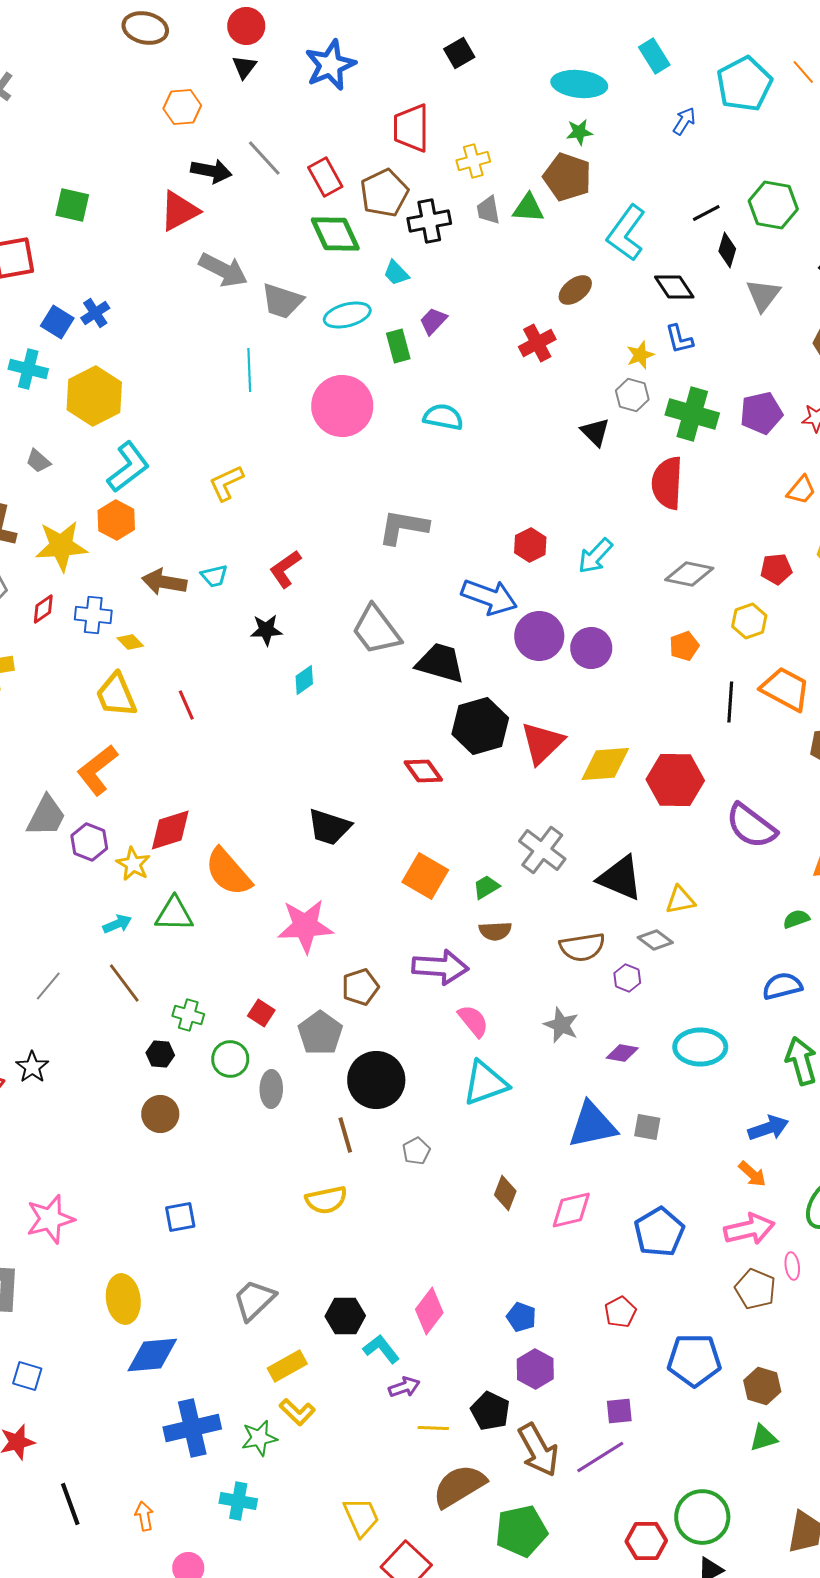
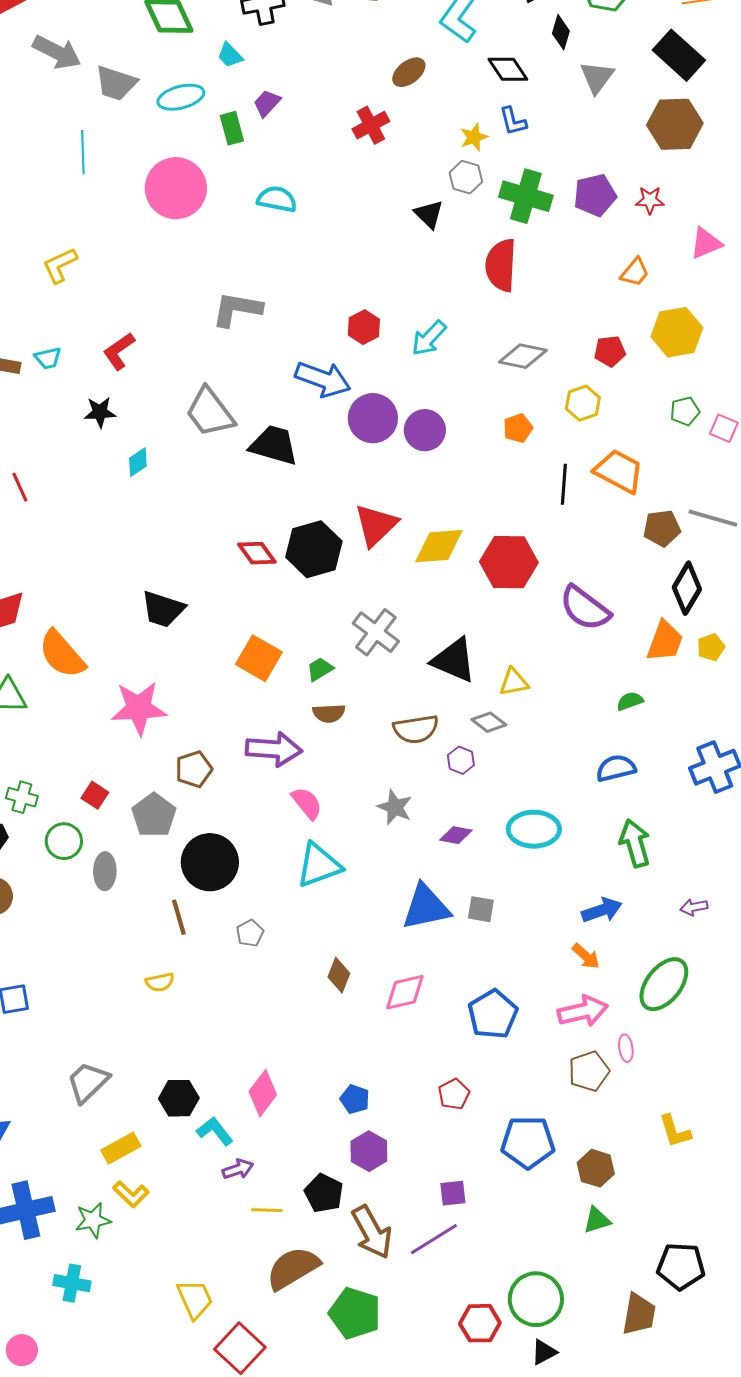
black hexagon: (480, 726) -> (314, 549), moved
yellow semicircle: (326, 1200) -> (160, 982), size x0.7
brown pentagon: (755, 1289) -> (589, 1071), turned 30
green pentagon: (521, 1531) -> (355, 1313), turned 30

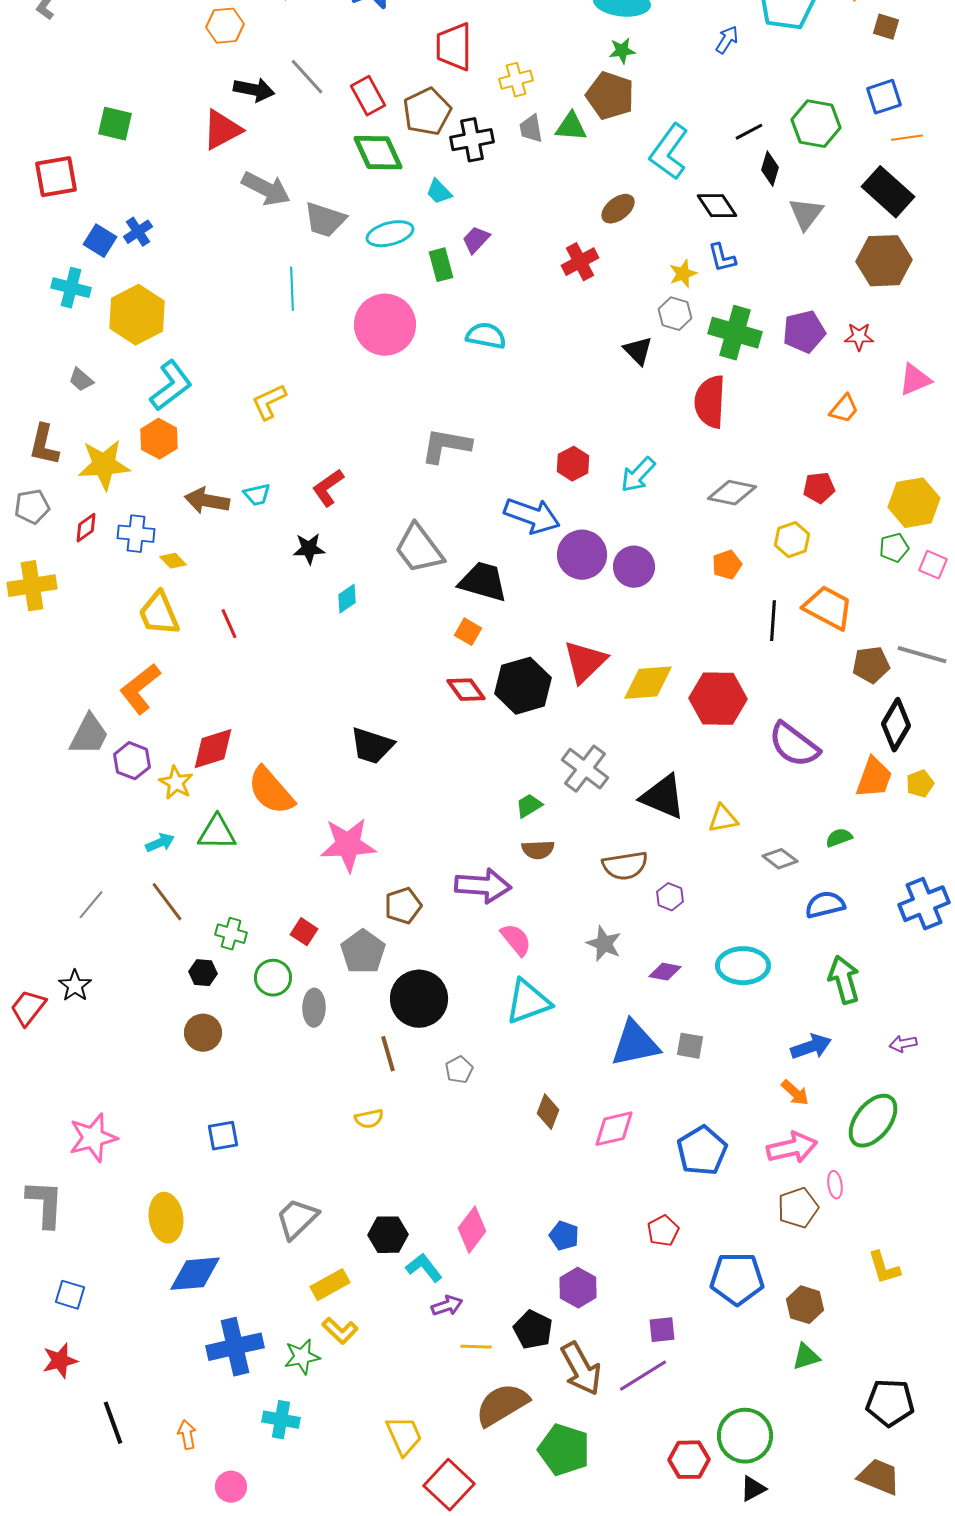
yellow hexagon: (677, 332) -> (914, 503), moved
orange square: (259, 658) -> (468, 632), moved, size x0.6
gray diamond: (489, 722) -> (780, 859), moved
brown trapezoid: (639, 1314) -> (879, 1477), moved, turned -78

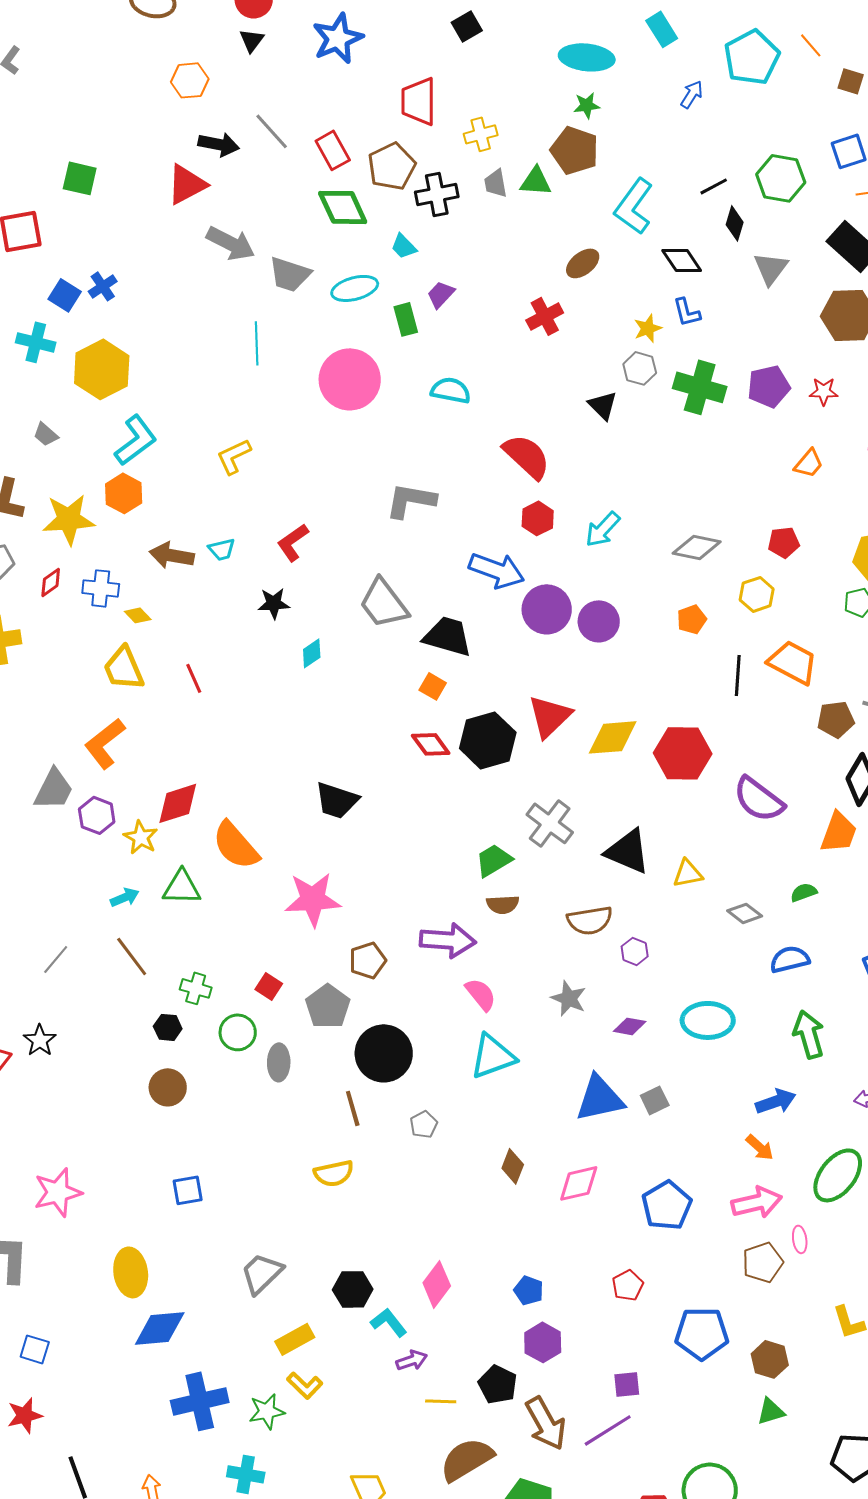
red semicircle: (710, 402) -> (527, 456), moved, turned 130
green trapezoid: (529, 806) -> (494, 860), size x1.4
gray square: (690, 1046) -> (655, 1100), turned -36
yellow semicircle: (369, 1119) -> (334, 1173), size x1.4

